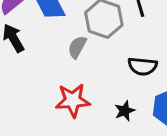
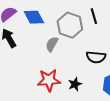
black star: (125, 111) -> (75, 84), moved

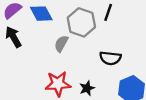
black line: (94, 16) -> (108, 12), turned 35

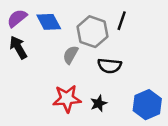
black semicircle: (110, 58) -> (109, 66), moved

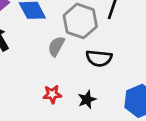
red star: (67, 99) -> (52, 94), size x0.6

